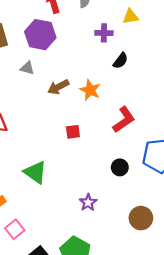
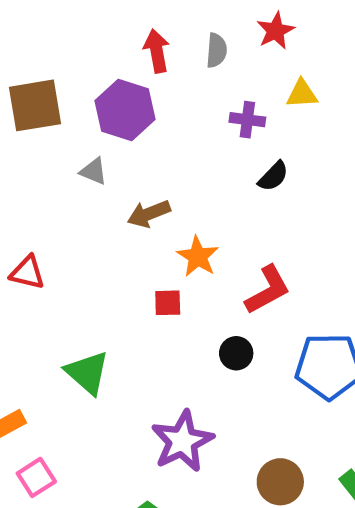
orange star: (90, 90) -> (198, 257), moved
black circle: (120, 167) -> (236, 353), moved
purple star: (88, 202) -> (182, 441), size x1.8

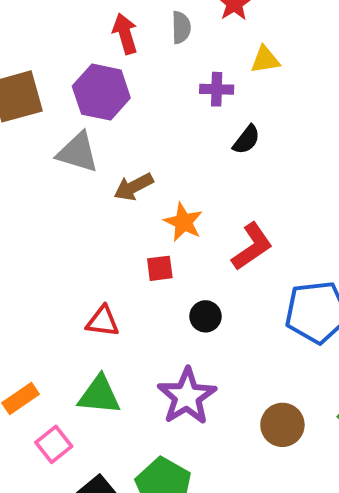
gray triangle: (93, 171) -> (78, 152), size x1.6
red triangle: (27, 273) -> (103, 321), moved
black circle: (236, 353) -> (205, 316), moved
green triangle: (87, 373) -> (99, 395), moved, turned -30

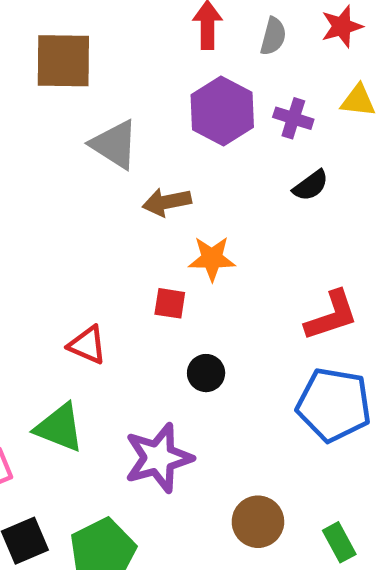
purple hexagon: (101, 92) -> (222, 111), moved
orange star: (183, 222) -> (212, 259), turned 30
red L-shape: (252, 247) -> (331, 316), moved

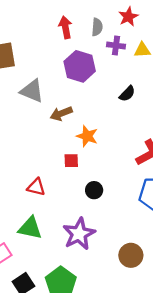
purple cross: (293, 118) -> (116, 45), moved
orange star: (212, 259) -> (87, 136), turned 30

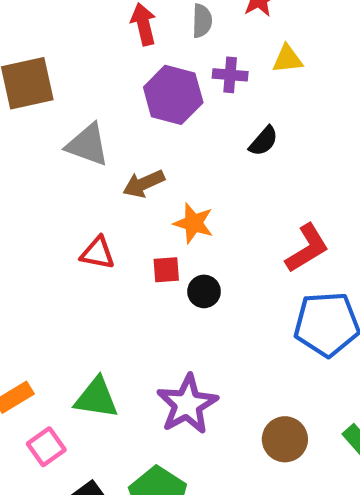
purple cross: (116, 45) -> (230, 75), moved
red triangle: (36, 187) -> (98, 253), moved
black circle: (94, 190) -> (204, 291), moved

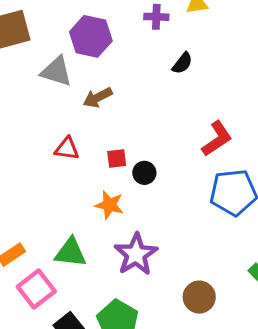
purple hexagon: (173, 95) -> (91, 36), moved
orange star: (193, 223) -> (109, 205), moved
brown circle: (285, 439) -> (199, 297), moved
pink square: (46, 447) -> (36, 289), size x1.4

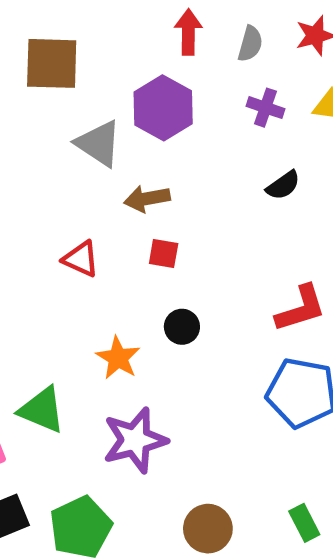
red square: (117, 158) -> (164, 253), moved

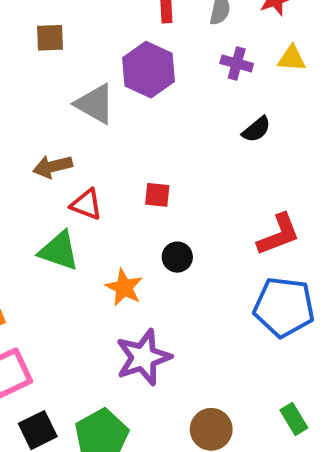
brown square: (52, 63) -> (50, 38), size x0.6
brown arrow: (147, 199) -> (53, 166), moved
green triangle: (42, 410) -> (59, 251), moved

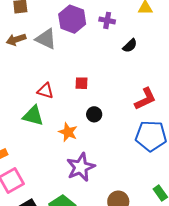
purple cross: (237, 63) -> (107, 20), moved
brown arrow: (53, 166) -> (16, 40), moved

